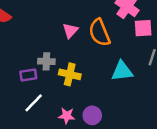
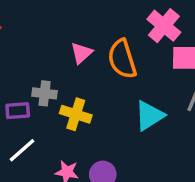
cyan triangle: (122, 71) -> (149, 116), turned -30

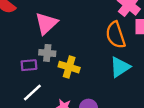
pink triangle: (81, 53) -> (46, 23), moved, size x1.5
orange semicircle: (122, 59) -> (116, 35), moved

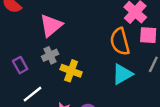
gray cross: (47, 53) -> (50, 55), turned -35
purple rectangle: (29, 65) -> (20, 65), moved, turned 63

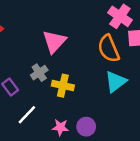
pink triangle: (51, 25) -> (54, 42), moved

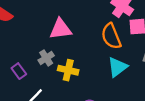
pink triangle: (54, 42) -> (61, 29), turned 40

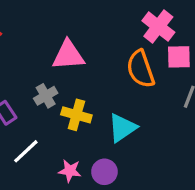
cyan triangle: (117, 67) -> (122, 128), moved

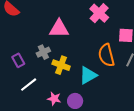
pink cross: (158, 27) -> (99, 13), moved
orange semicircle: (141, 69) -> (106, 55), moved

